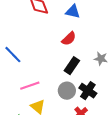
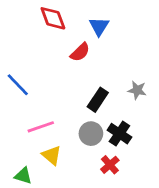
blue triangle: (73, 12) -> (99, 26), turned 49
red semicircle: (69, 39) -> (80, 52), moved

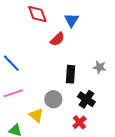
black rectangle: (98, 100) -> (70, 74), turned -30
pink line: (41, 127) -> (13, 93), moved
gray circle: (91, 134) -> (53, 99), moved

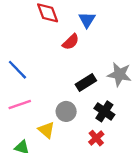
gray star: (99, 67) -> (119, 74), size x1.5
black rectangle: (70, 74) -> (86, 82), turned 54

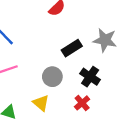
yellow triangle: (46, 130) -> (41, 103), moved

